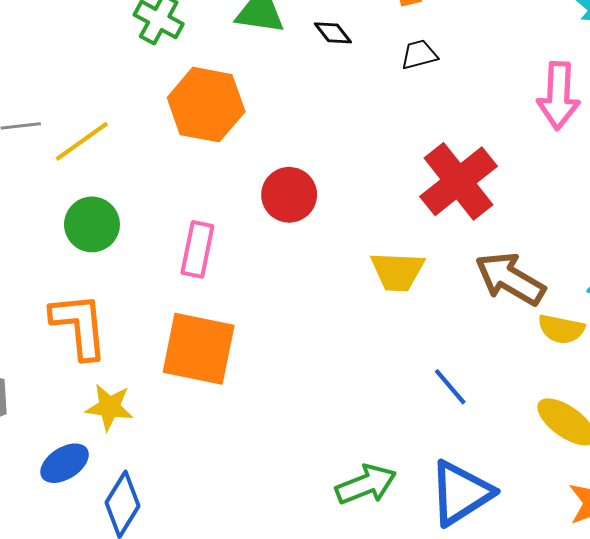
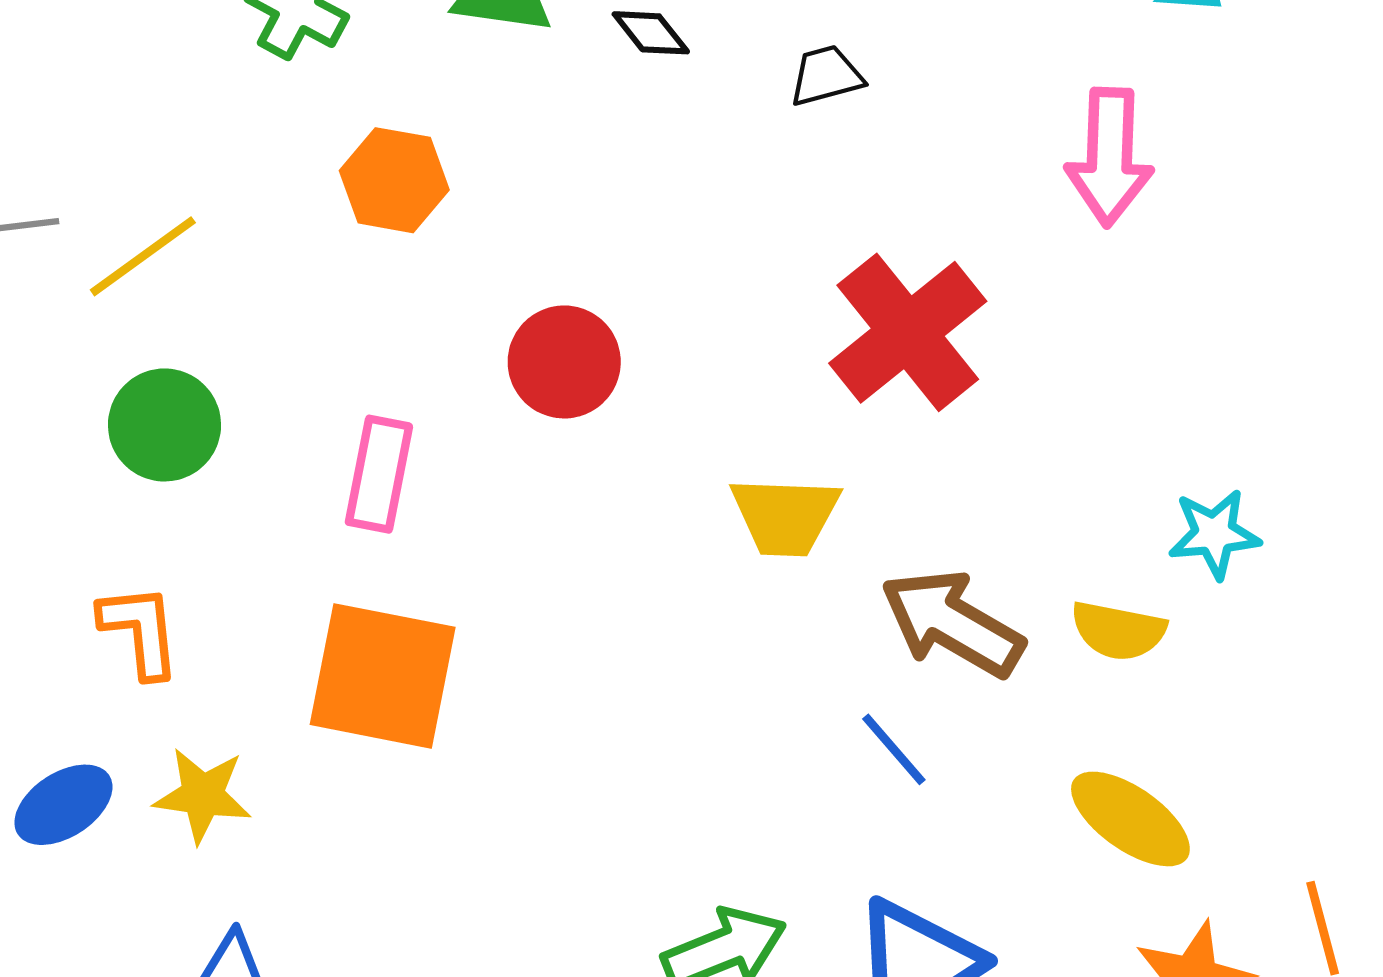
orange hexagon: (206, 105) -> (394, 180), size x0.7
brown arrow: (510, 279) -> (952, 623), moved
orange L-shape: (79, 326) -> (140, 631), size x0.7
blue ellipse: (65, 463) -> (63, 805), moved

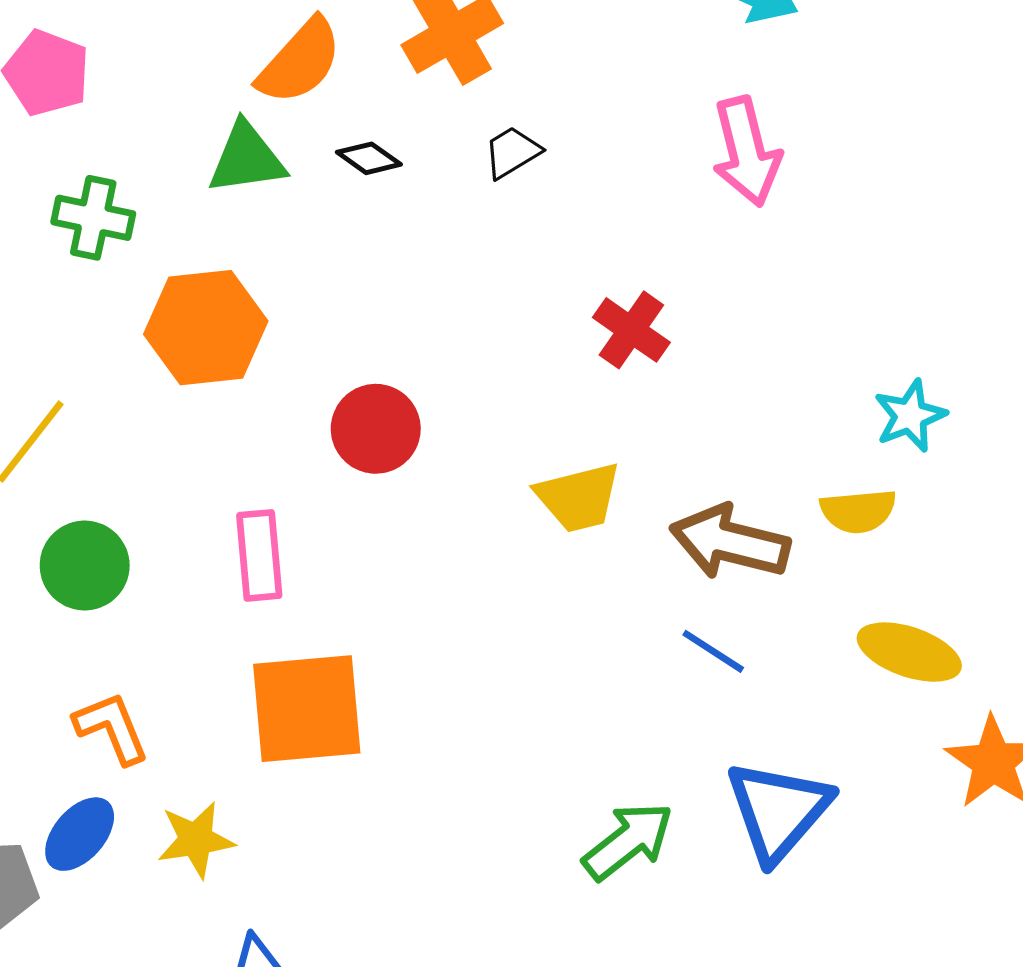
orange hexagon: (394, 180) -> (206, 328), size x1.4
red cross: (908, 332) -> (631, 330), size x0.6
blue ellipse: (63, 805) -> (80, 834), moved

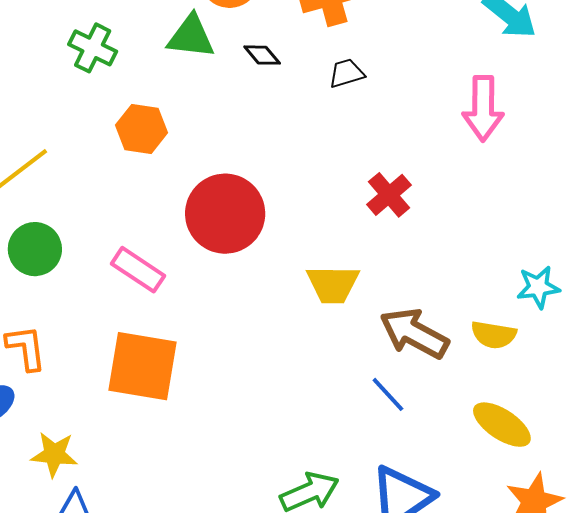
orange hexagon: (206, 328) -> (141, 129), size x0.7
red circle: (376, 429) -> (225, 214), size x1.5
pink rectangle: (259, 555) -> (138, 270), turned -66
yellow star: (196, 840) -> (54, 454), moved

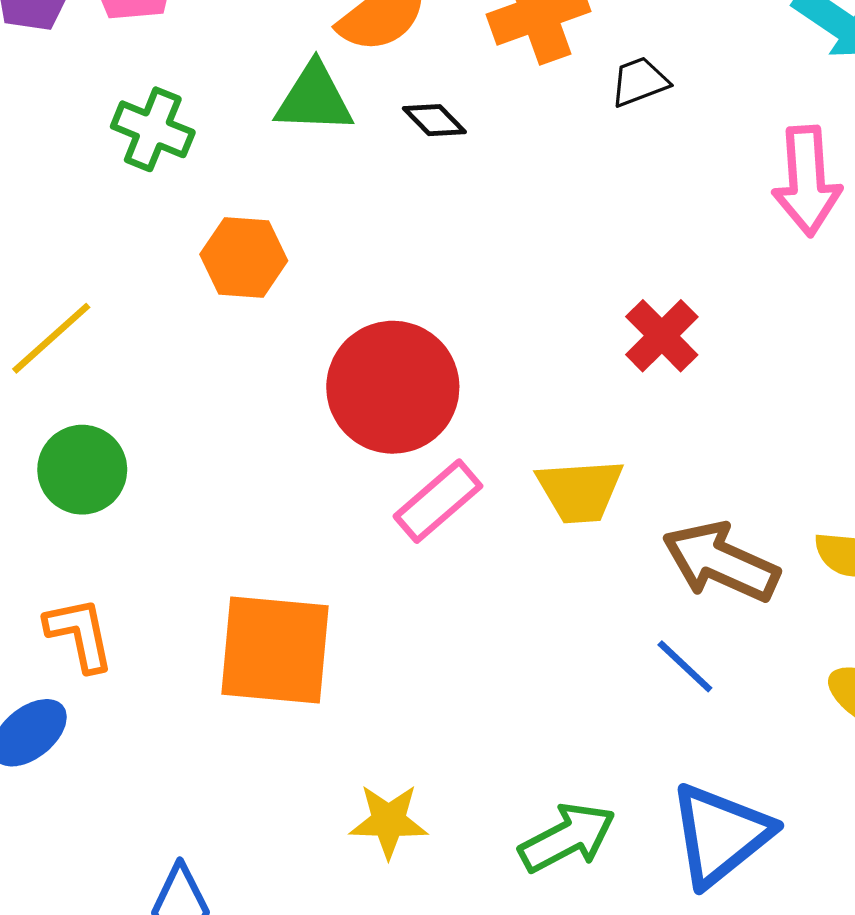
black trapezoid: (346, 73) -> (639, 82), moved
pink rectangle: (138, 270) -> (438, 501), moved, turned -70
yellow star: (54, 454) -> (389, 821), moved

